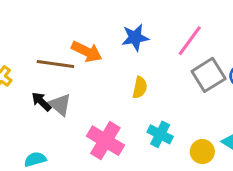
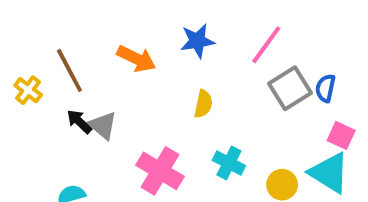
brown line: (55, 64) -> (69, 70), moved, turned 54

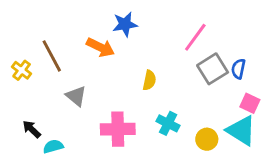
blue star: (197, 41) -> (125, 24), moved
black arrow: (79, 122) -> (32, 129), moved
pink cross: (160, 171) -> (118, 129), turned -32

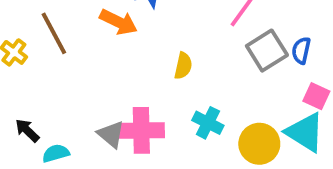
gray triangle: (76, 96) -> (111, 134), moved
yellow circle: (207, 139) -> (259, 144), size x1.4

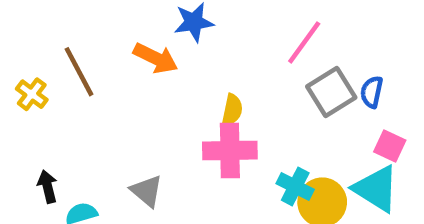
cyan cross: (208, 123) -> (295, 186), moved
black arrow: (27, 130) -> (48, 186), turned 32
pink cross: (141, 130) -> (230, 150), moved

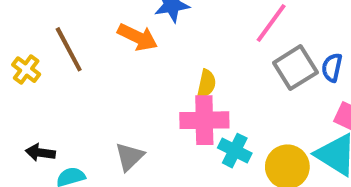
black arrow: (48, 186) -> (40, 153), turned -68
cyan cross: (295, 186) -> (235, 151), moved
gray triangle: (147, 191) -> (129, 157), turned 36

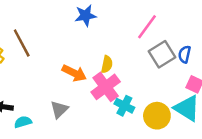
orange arrow: (138, 37) -> (74, 73), moved
pink cross: (204, 120) -> (106, 87), turned -36

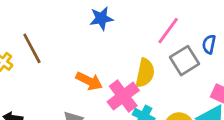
blue semicircle: (185, 54) -> (209, 44), moved
yellow semicircle: (107, 64) -> (145, 73), moved, size x1.5

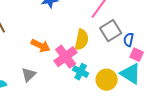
blue semicircle: (209, 44) -> (129, 40), moved

